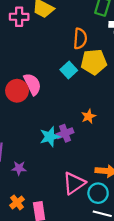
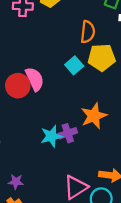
orange star: (89, 116) -> (94, 116), size x1.6
purple star: (19, 168) -> (16, 182), moved

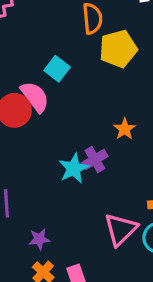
cyan square: (74, 65) -> (57, 69), moved
orange star: (94, 116) -> (125, 129), size x0.6

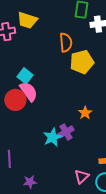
cyan square: (57, 69) -> (25, 76), moved
pink triangle: (121, 229) -> (82, 177), size x0.7

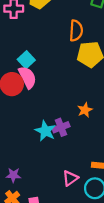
cyan star: (52, 137) -> (45, 131), turned -30

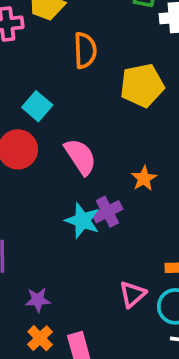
orange semicircle: (76, 31) -> (85, 50), moved
pink semicircle: (27, 77) -> (80, 157), moved

